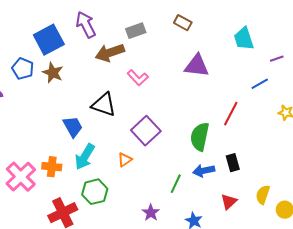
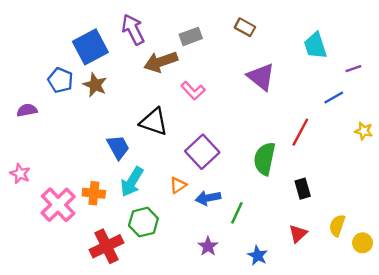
purple triangle: (197, 66) -> (261, 77), turned 32
blue arrow: (204, 171) -> (208, 198), moved

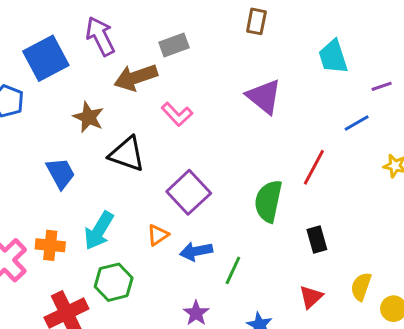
brown rectangle: (245, 27) -> (256, 21), moved, turned 72
brown star: (95, 85) -> (89, 117), moved
blue trapezoid: (118, 147) -> (61, 173), moved

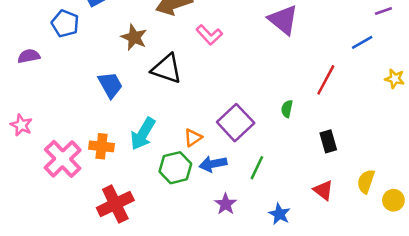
purple square: (189, 192) -> (236, 123), moved
green semicircle: (268, 201) -> (287, 109), size x0.5
blue arrow: (196, 251) -> (213, 164), moved
green hexagon: (114, 282) -> (175, 168), moved
red triangle: (311, 297) -> (323, 190), turned -40

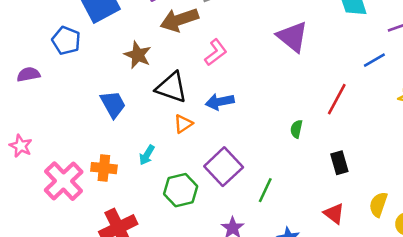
pink L-shape: (209, 35) -> (216, 52), turned -84
purple square: (236, 123) -> (224, 167), moved
cyan arrow: (143, 134) -> (147, 155), size x0.6
orange triangle: (193, 138) -> (183, 124), moved
blue arrow: (213, 164) -> (220, 102), moved

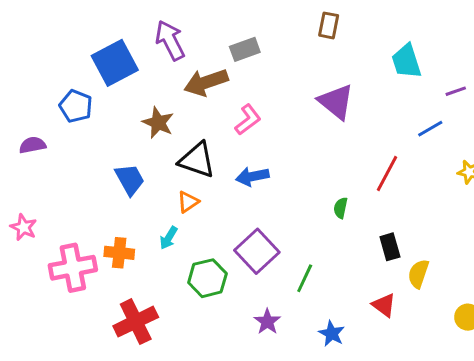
orange triangle: (183, 124) -> (188, 202), moved
pink cross: (64, 181) -> (73, 268), turned 33
yellow semicircle: (378, 204) -> (418, 274), moved

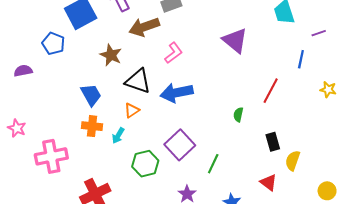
blue line: (430, 129) -> (301, 59), turned -48
blue arrow: (252, 176) -> (177, 93), size x1.4
orange cross: (119, 253) -> (92, 126), moved

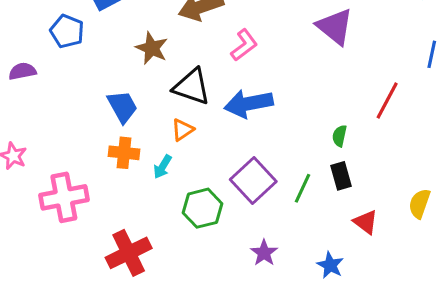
black rectangle: (273, 142) -> (341, 176), moved
green line: (213, 164) -> (303, 188), moved
red triangle: (269, 182) -> (366, 222), moved

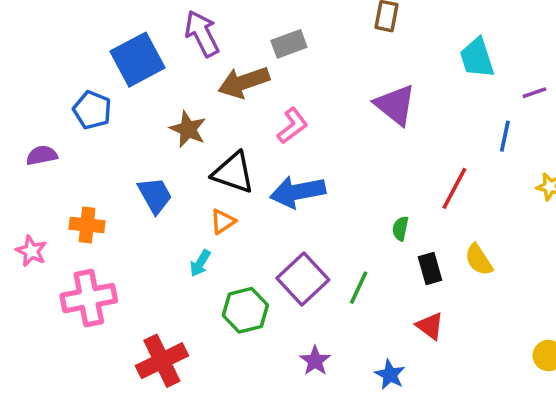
orange cross: (124, 153) -> (87, 225), moved
black rectangle: (341, 176) -> (430, 268), moved
yellow semicircle: (419, 204) -> (479, 260), moved, turned -52

